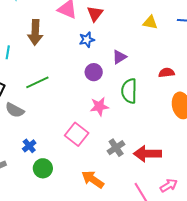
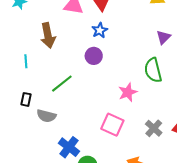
purple triangle: (119, 57) -> (163, 37), moved
purple circle: (94, 72) -> (94, 56), moved
blue cross: (29, 146) -> (69, 147), size x1.5

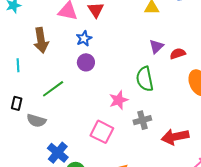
blue star: (100, 30) -> (84, 38), moved
gray cross: (154, 128) -> (142, 120), moved, turned 30

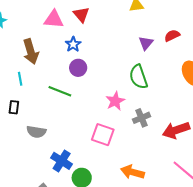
red semicircle: (178, 54) -> (172, 36), moved
cyan line: (18, 65) -> (20, 79), moved
green line: (53, 89) -> (60, 91), moved, turned 65
black rectangle: (17, 103) -> (14, 107), moved

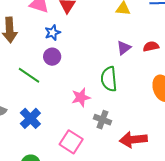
gray cross: (141, 118) -> (102, 120), turned 30
pink square: (103, 135) -> (71, 142), moved
blue cross: (62, 161) -> (30, 118), moved

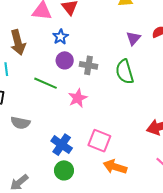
pink star: (81, 97) -> (78, 98), moved
blue cross: (30, 118) -> (62, 145), moved
gray cross: (102, 120) -> (88, 65), moved

